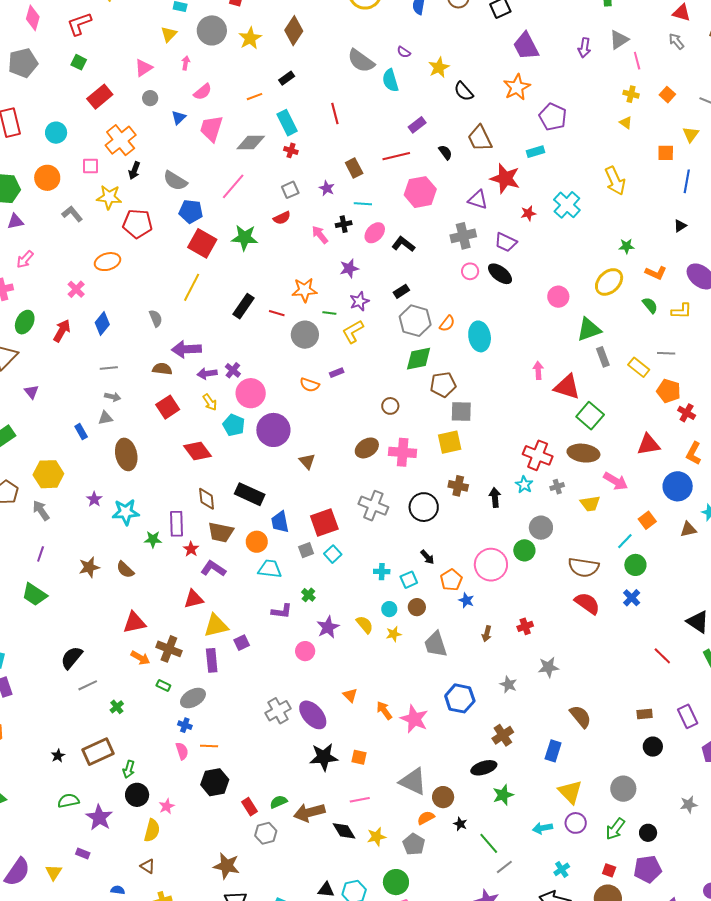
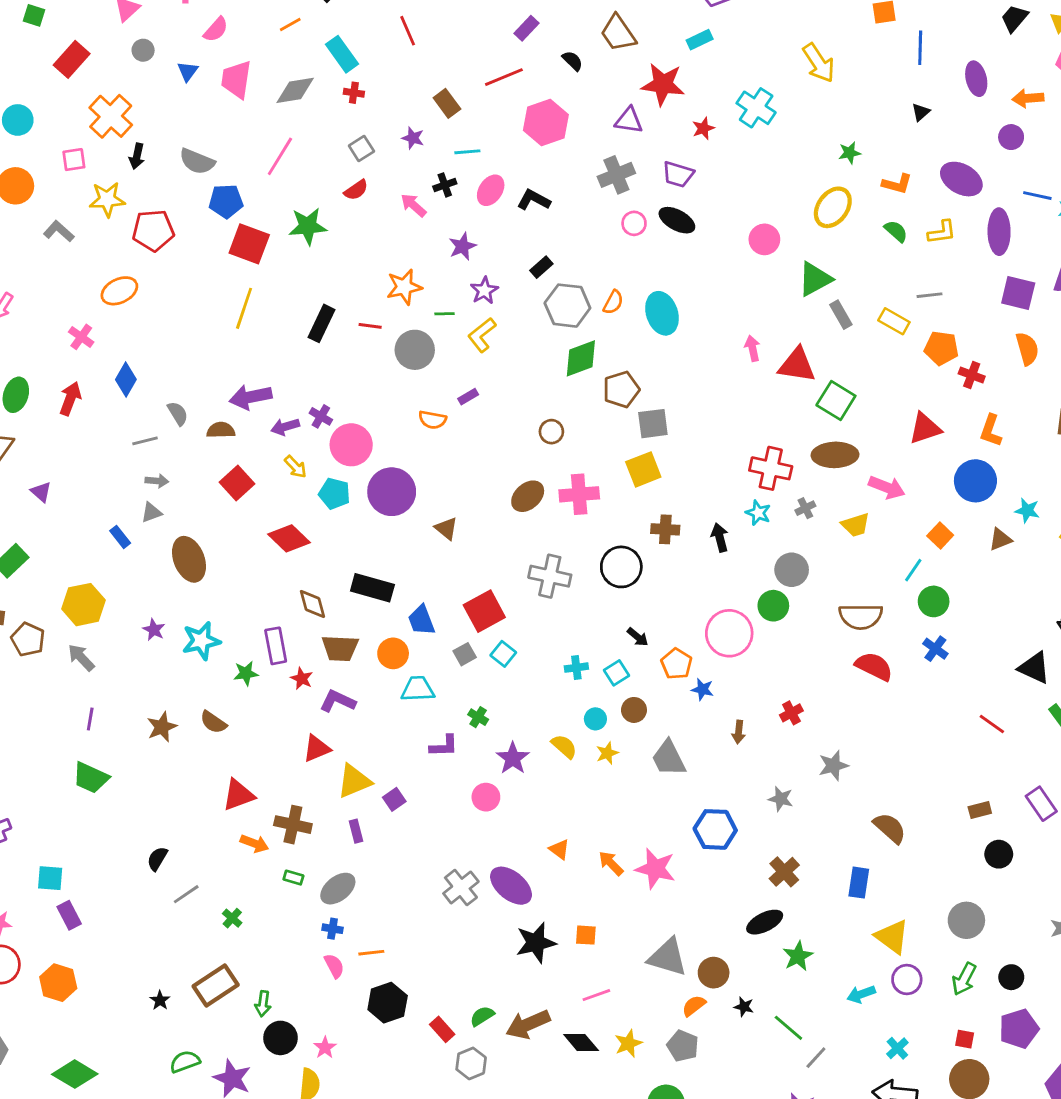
gray semicircle: (156, 318) -> (178, 413), moved
black semicircle: (72, 658) -> (157, 859), size x0.7
purple rectangle: (212, 660) -> (356, 831), size x0.7

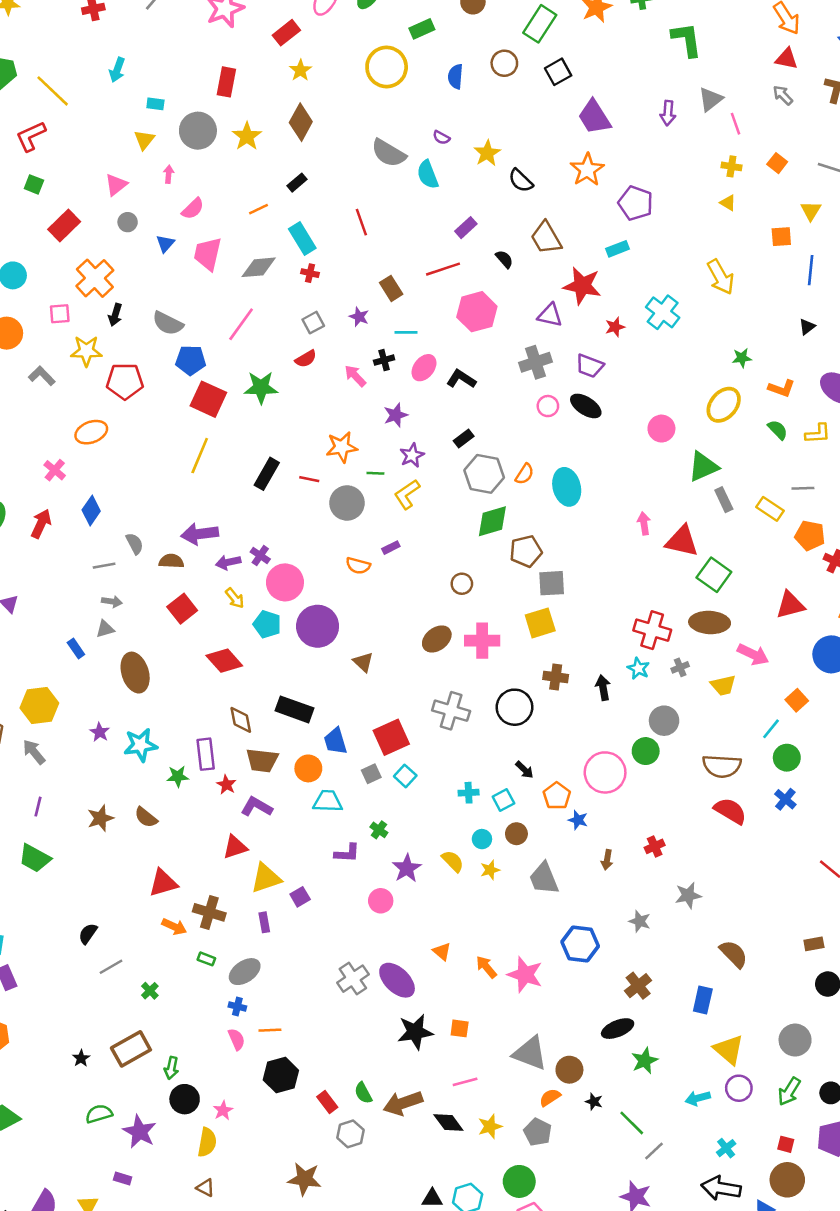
green semicircle: (482, 1016) -> (363, 1093), turned -90

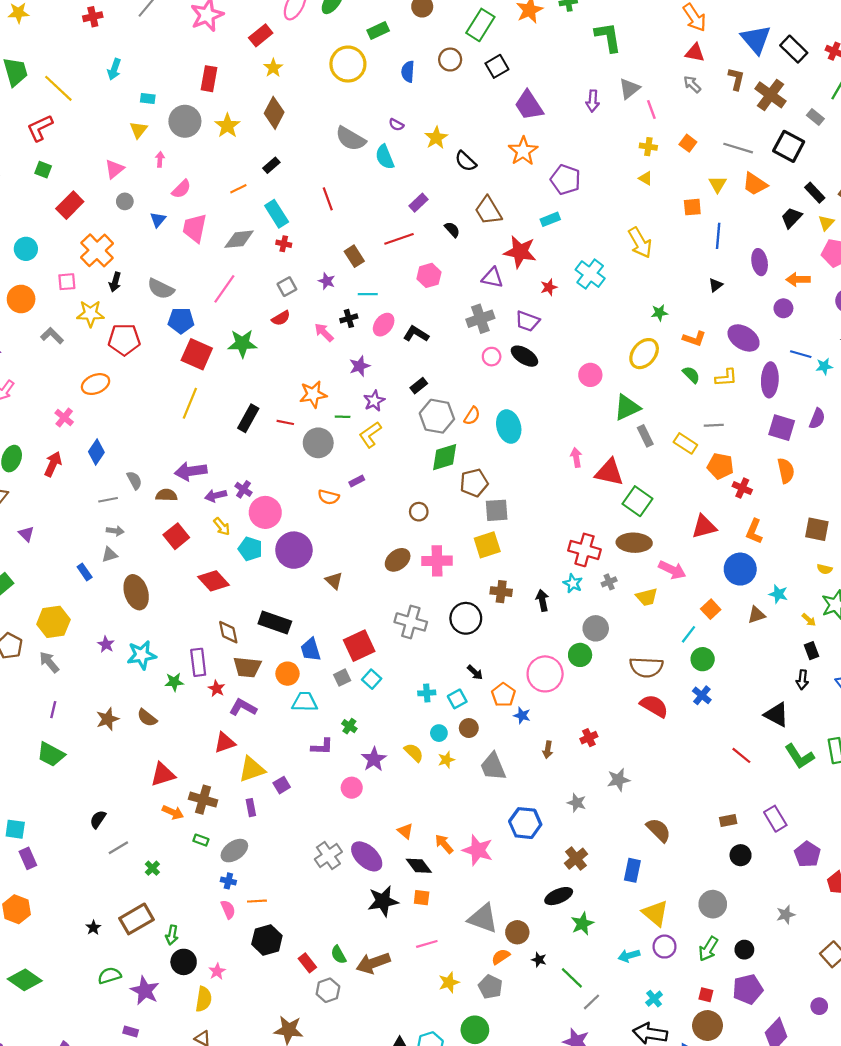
pink hexagon: (477, 312) -> (429, 275), size x0.7
black diamond: (448, 1123) -> (419, 866), moved

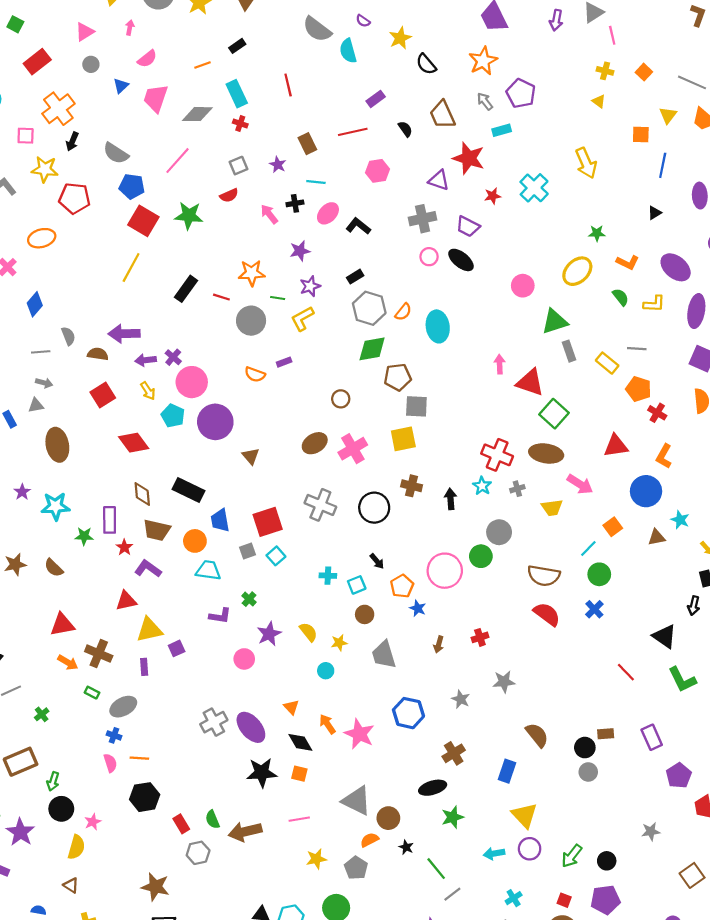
gray arrow: (692, 84) -> (485, 101), moved
pink cross: (437, 561) -> (353, 449), turned -36
cyan circle: (439, 733) -> (326, 671), moved
black circle: (741, 855) -> (585, 748), moved
gray circle: (713, 904) -> (588, 772), moved, size x0.7

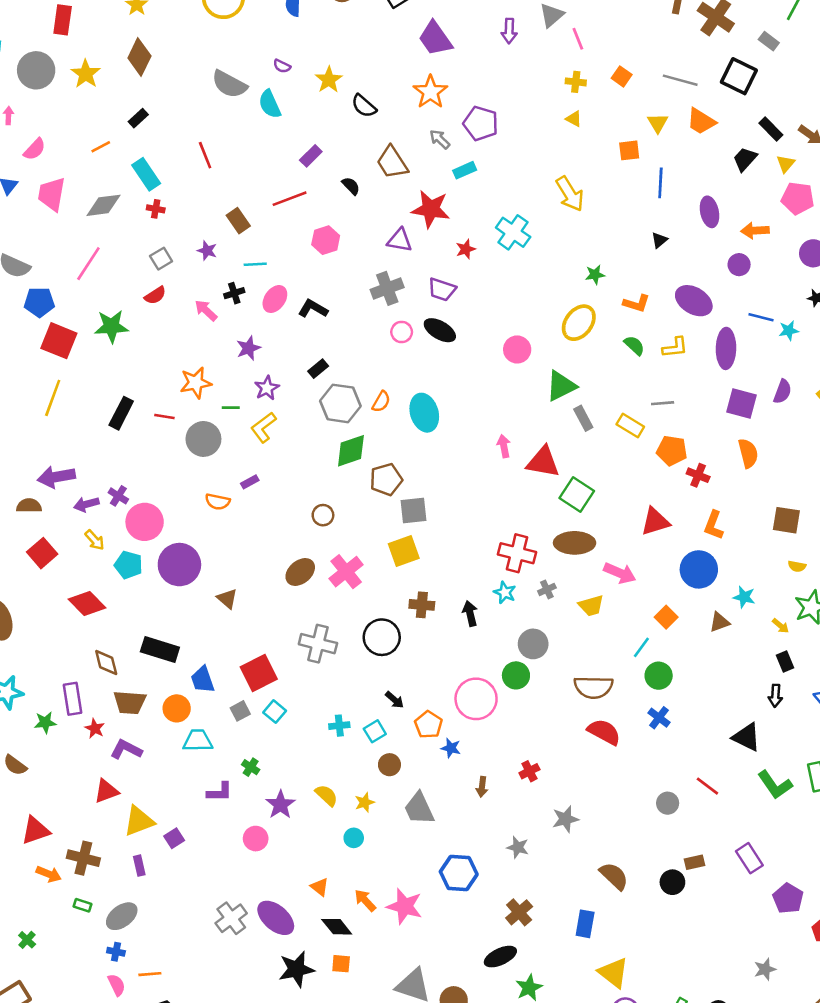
gray circle: (588, 772) -> (668, 803), moved

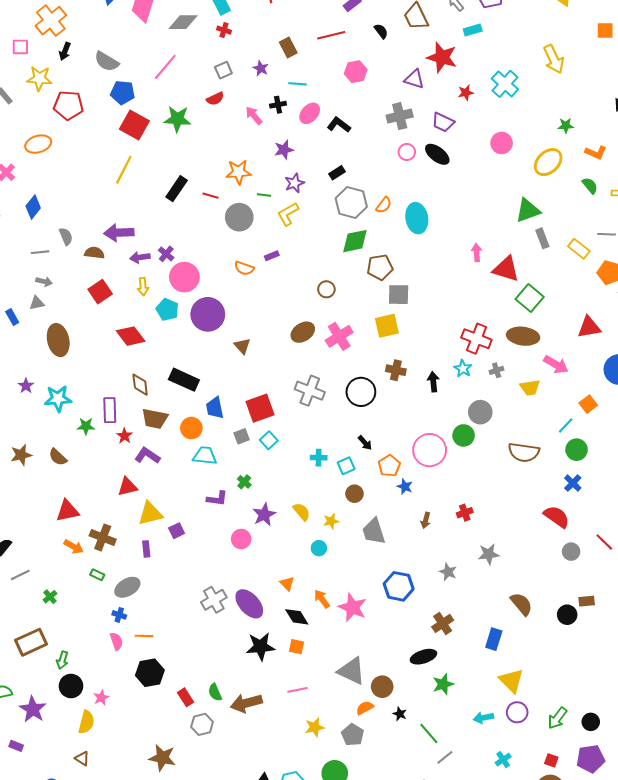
pink circle: (517, 349) -> (502, 143), moved
yellow arrow: (95, 540) -> (143, 287), turned 30
red semicircle: (604, 732) -> (557, 517), moved

